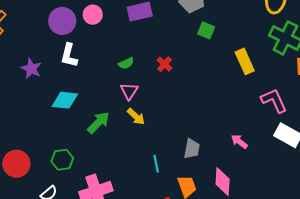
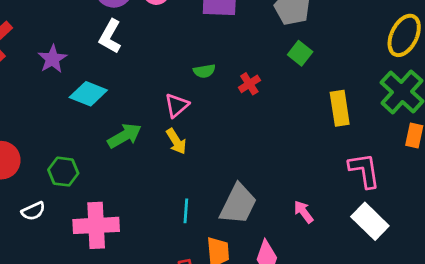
green semicircle: (126, 63) -> (204, 71), moved
red cross: (165, 64) -> (249, 84), moved
purple star: (31, 69) -> (52, 59), moved
gray trapezoid: (192, 149) -> (238, 204), size x1.5

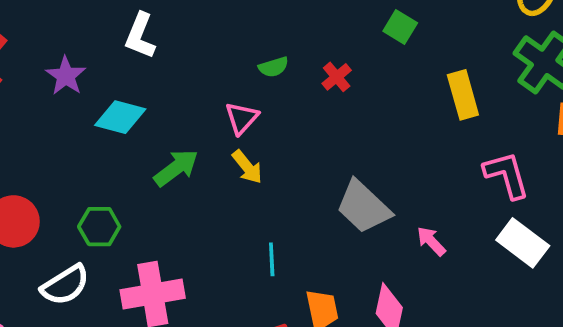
gray trapezoid: (238, 204) -> (363, 207), moved, turned 114
white semicircle: (33, 211) -> (65, 285), size x1.5

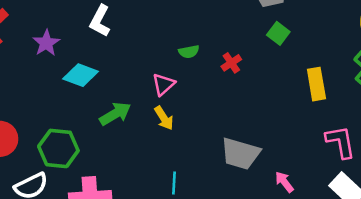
gray trapezoid: (363, 207) -> (240, 154), turned -33
green hexagon: (99, 227) -> (58, 148), size x1.4

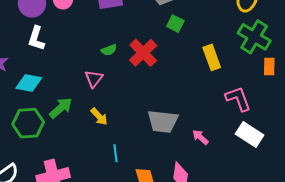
red cross: (231, 63) -> (143, 53), size x1.8
yellow arrow: (164, 118) -> (99, 117), moved
green hexagon: (58, 148) -> (28, 123), moved

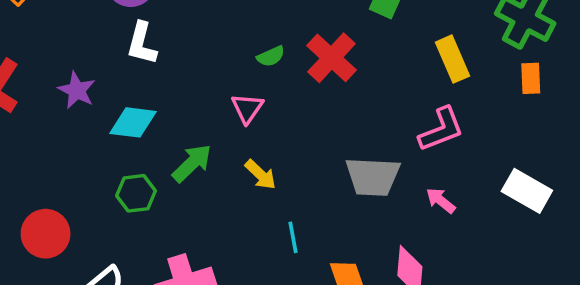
orange rectangle: (269, 66) -> (531, 78), moved
pink L-shape: (238, 99) -> (441, 129), moved, turned 92
green hexagon: (28, 123) -> (136, 193), size x0.7

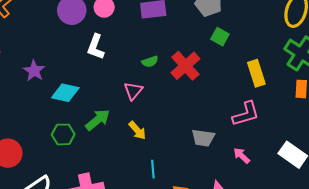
white L-shape: (142, 43) -> (96, 47), moved
gray trapezoid: (373, 177) -> (203, 138), size x0.7

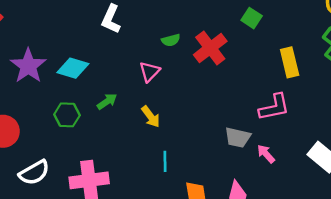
purple star: (34, 71) -> (28, 66), moved, size x1.4
green arrow: (98, 120) -> (107, 101), size x0.7
gray trapezoid: (203, 138) -> (238, 137), moved

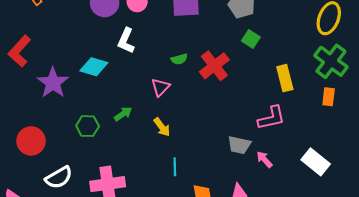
cyan diamond: (73, 68) -> (94, 67), moved

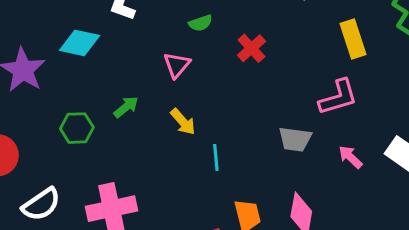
red cross: (214, 66) -> (251, 48), moved, size x0.7
pink arrow: (264, 159) -> (350, 157), moved
cyan line: (175, 167) -> (216, 157), moved

